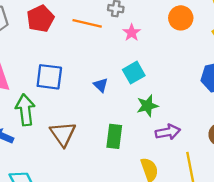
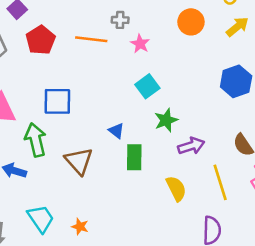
blue triangle: (101, 85) -> (116, 131), moved

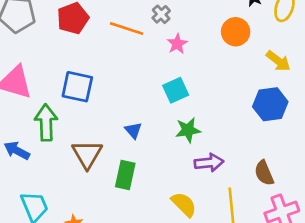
gray cross: (120, 20) -> (161, 14), turned 35
yellow arrow: (237, 27) -> (278, 61), moved, turned 65
green rectangle: (134, 157) -> (125, 175), moved
yellow semicircle: (176, 188) -> (184, 204), turned -30

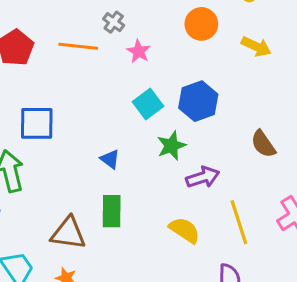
blue hexagon: (270, 104) -> (198, 101), moved
brown triangle: (87, 154) -> (68, 233), moved, turned -40
brown semicircle: (264, 173) -> (263, 144), moved

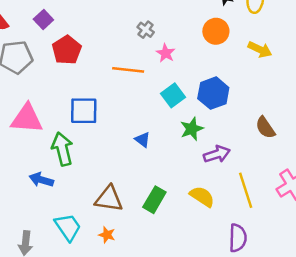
orange line: (78, 46) -> (128, 70), moved
green rectangle: (112, 211) -> (154, 200), moved, turned 30

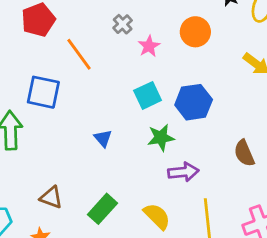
gray cross: (146, 30) -> (123, 24), moved
orange circle: (216, 31) -> (195, 32), moved
orange line: (128, 70) -> (79, 54), moved, turned 36
brown triangle: (109, 199) -> (51, 197), size x0.7

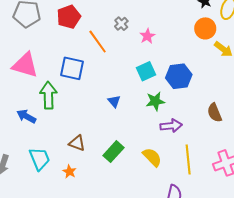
gray cross: (123, 24) -> (121, 24), moved
orange circle: (195, 32) -> (205, 28), moved

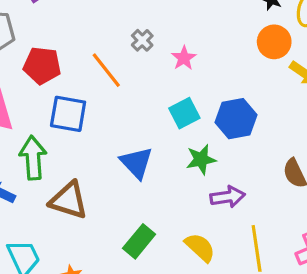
red pentagon: (69, 17) -> (42, 65), moved, turned 30
blue triangle: (114, 101) -> (136, 163), size x1.6
brown triangle: (77, 143) -> (69, 200), moved, size x1.5

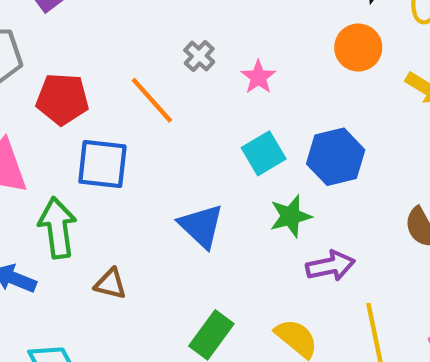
orange circle: (274, 42) -> (358, 48), moved
brown triangle: (69, 200) -> (110, 284), size x0.6

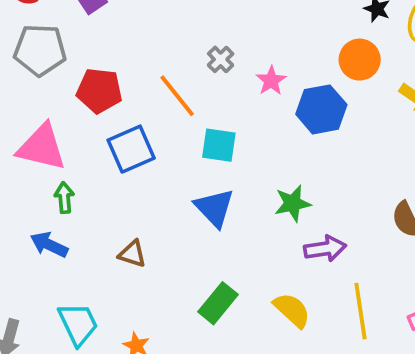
cyan square: (264, 153) -> (219, 145), moved, turned 36
blue hexagon: (336, 157) -> (321, 109), moved
blue square: (102, 164) -> (131, 149), turned -33
green arrow: (57, 228) -> (64, 198), moved, size x0.6

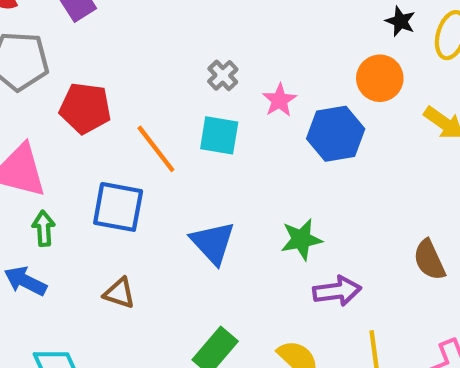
orange line: (177, 96) -> (156, 149), moved
cyan square: (219, 145) -> (219, 135), moved
blue square: (131, 149) -> (118, 207), moved, turned 33

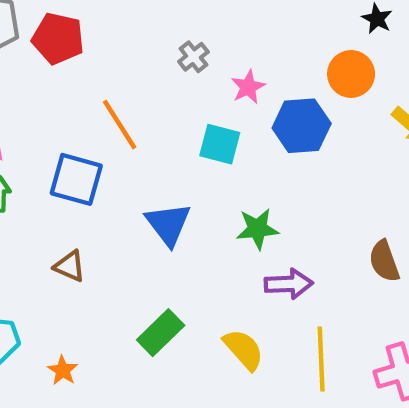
red pentagon: (85, 108) -> (58, 38), moved
cyan square: (219, 135) -> (220, 144), moved

